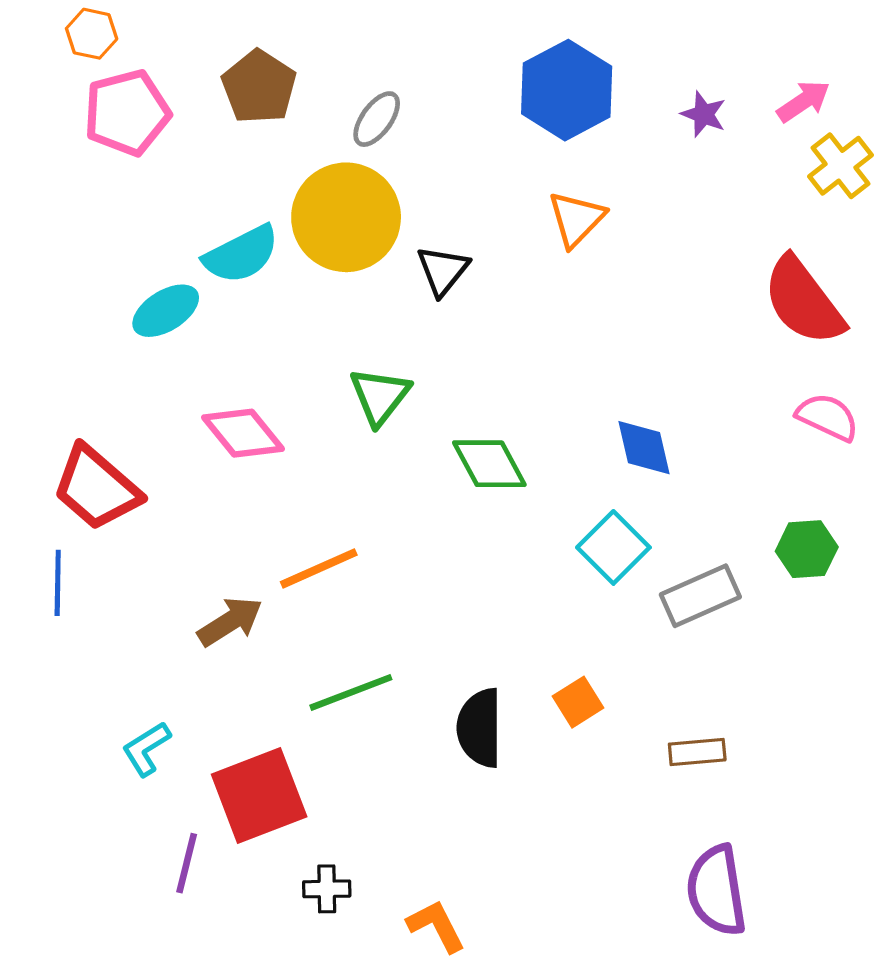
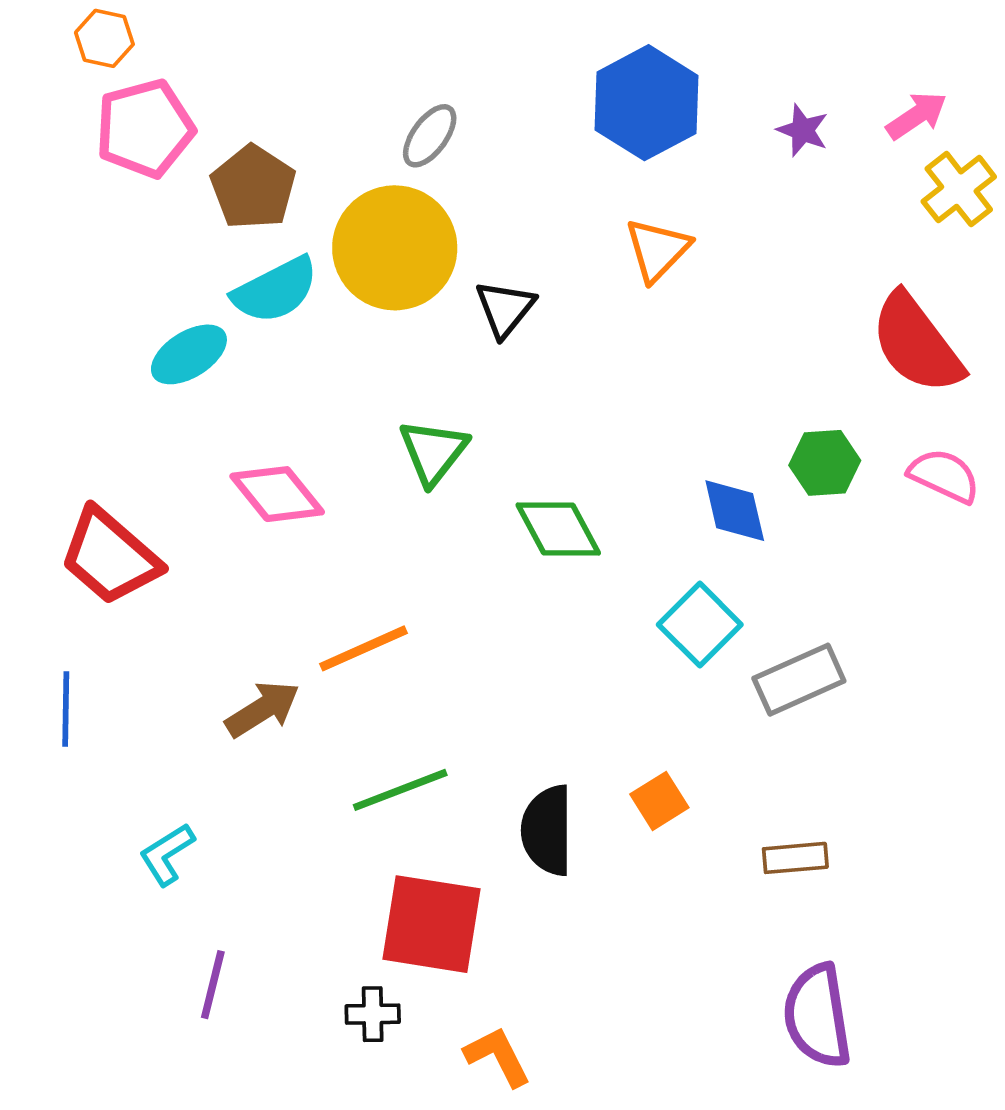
brown pentagon: (259, 87) -> (253, 187), moved
green hexagon: (807, 549) -> (825, 463), moved
blue line: (58, 583) -> (66, 709), moved
red square: (259, 795) -> (431, 924), moved, turned 30

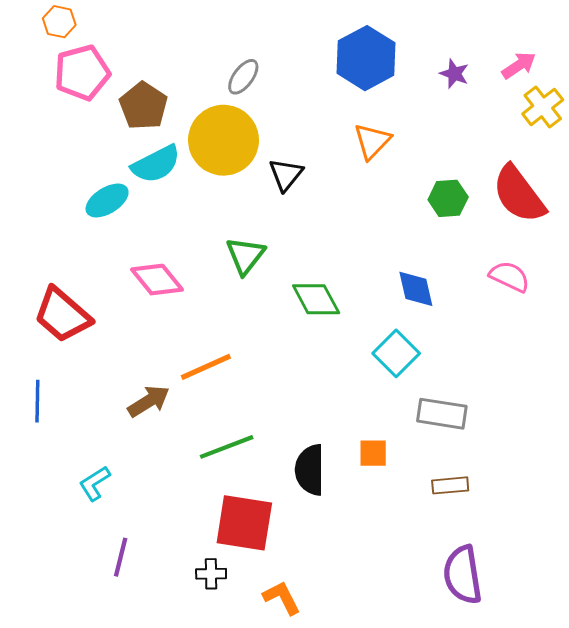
green hexagon: (825, 463) -> (448, 198), moved
pink semicircle: (944, 476) -> (509, 276), moved
gray rectangle: (799, 680) -> (442, 414), moved, turned 33
orange square: (659, 801) -> (373, 453), turned 32

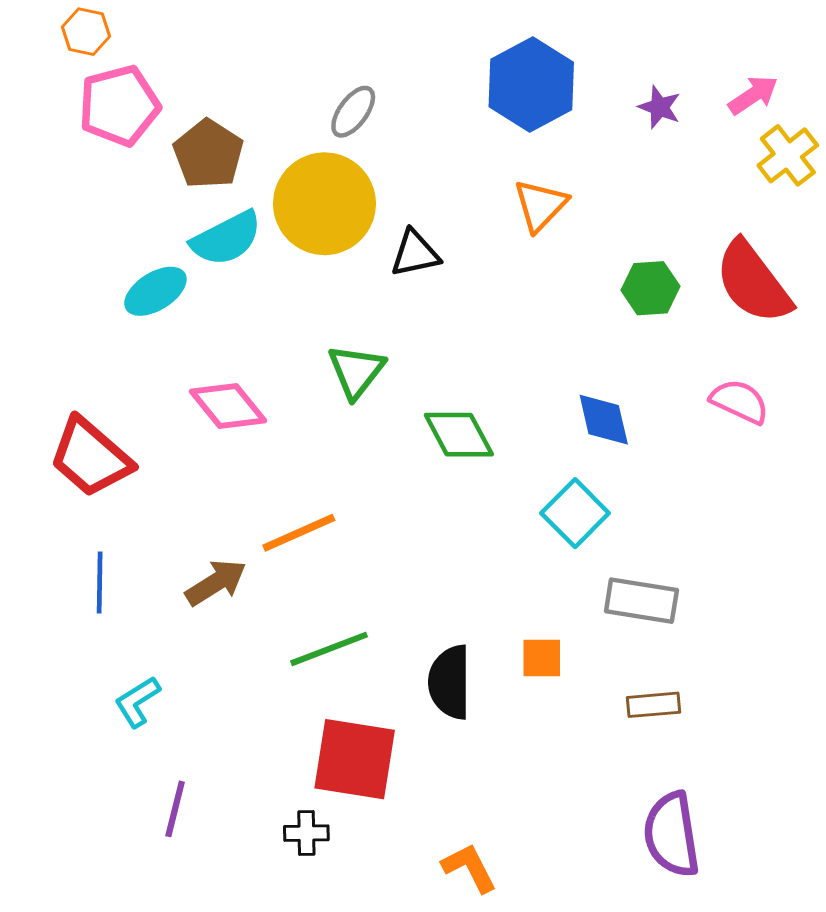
black triangle: (286, 175) -> (415, 254), turned 39
blue line: (37, 401) -> (100, 583), moved
orange L-shape: (282, 598) -> (469, 868), moved

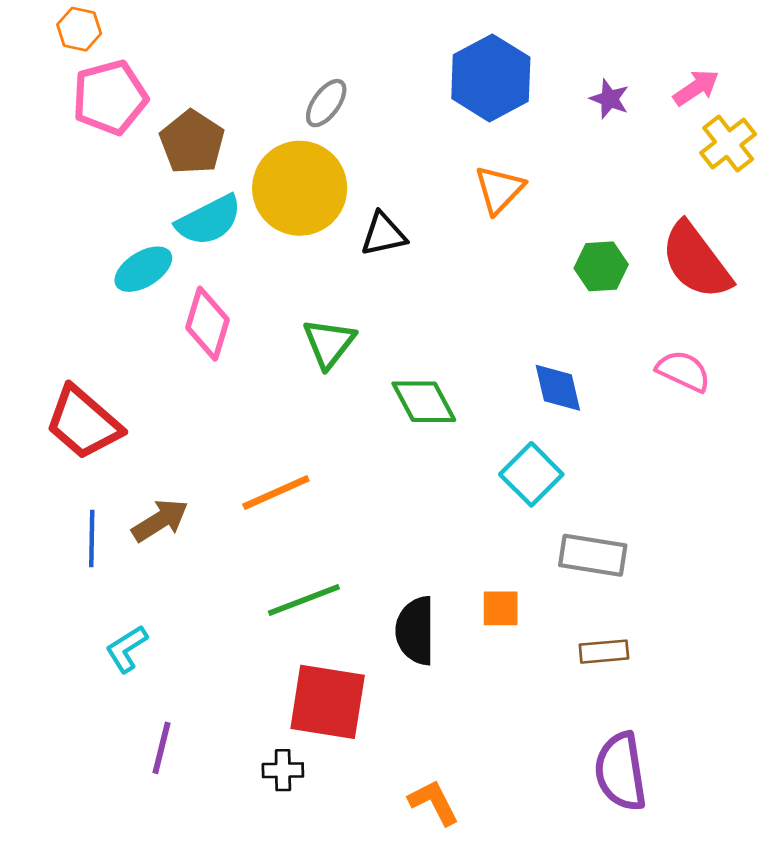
pink diamond: (228, 406) -> (208, 324), moved, turned 56
brown arrow: (216, 583) -> (160, 520), moved

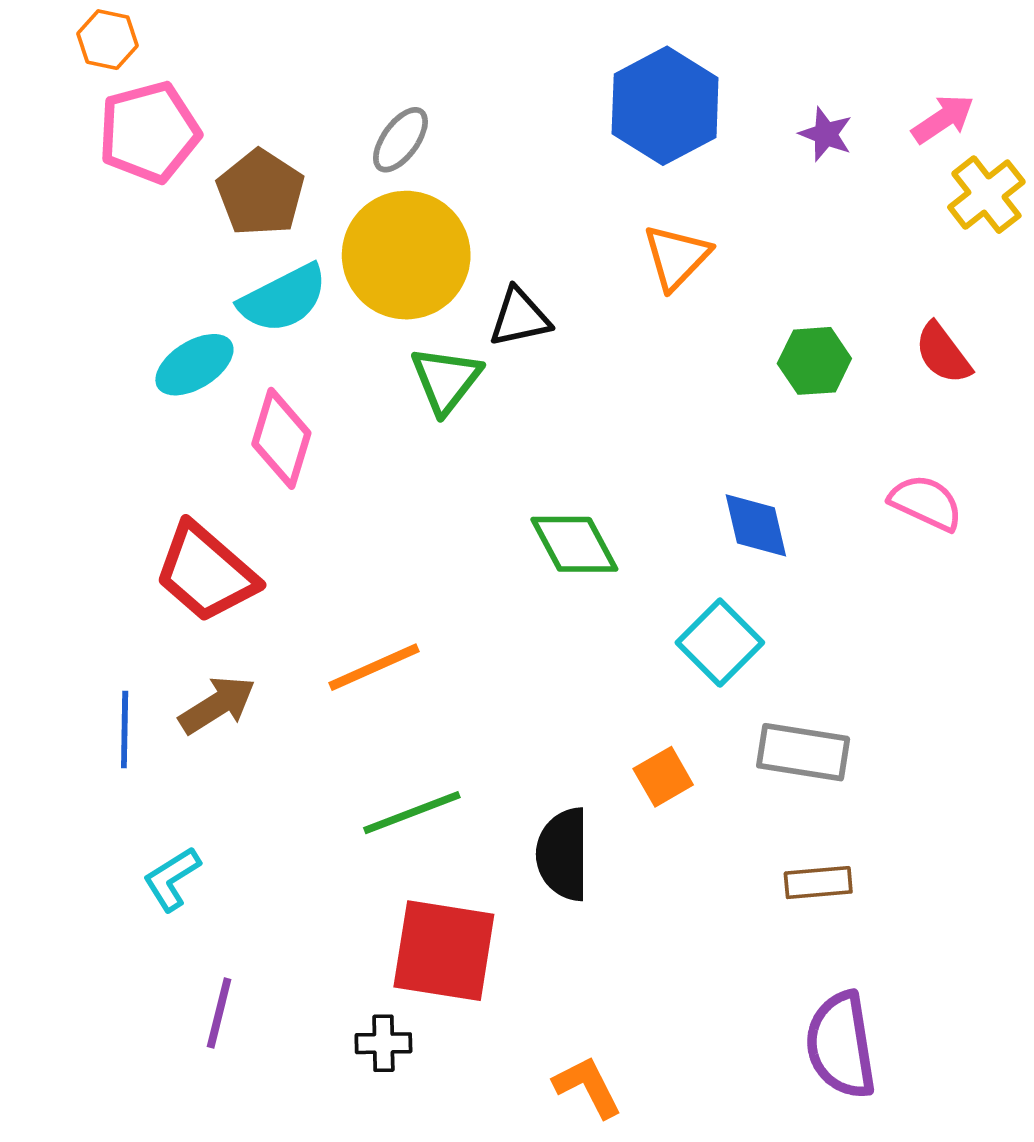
gray ellipse: (326, 103) -> (400, 140), moved
red semicircle: (696, 261) -> (943, 353), size x0.6
green triangle: (329, 343) -> (446, 380), moved
red trapezoid: (83, 423) -> (206, 573), moved
orange square: (501, 608) -> (663, 777), moved, turned -30

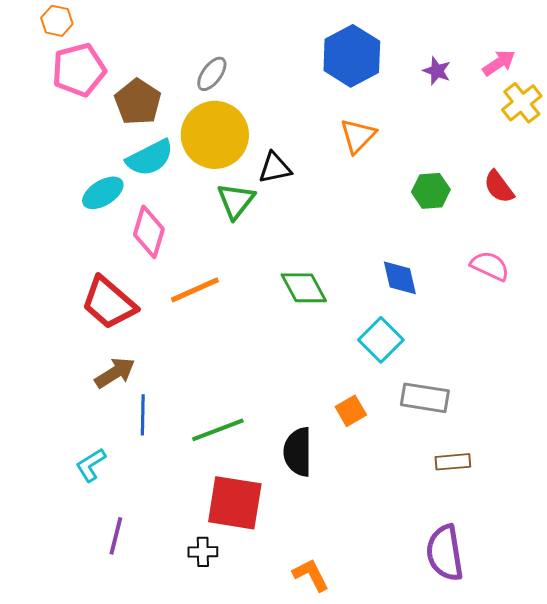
orange line: (374, 667) -> (195, 290), moved
blue line: (125, 729) -> (143, 415), moved
brown rectangle: (818, 883) -> (453, 462), moved

